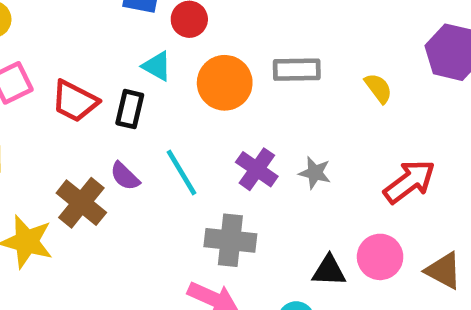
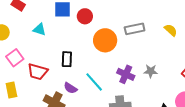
cyan triangle: (157, 66) -> (39, 30), moved
red trapezoid: (75, 101) -> (38, 72), moved

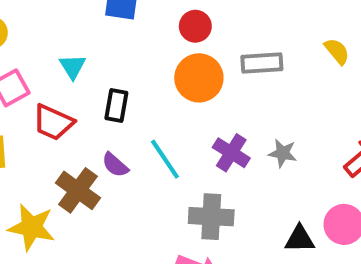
red circle: (85, 16) -> (195, 26), moved
cyan triangle: (39, 30) -> (73, 67), moved, turned 32
yellow semicircle: (171, 30) -> (337, 51), moved

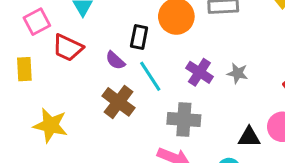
black rectangle: (116, 105) -> (139, 37), moved
purple semicircle: (115, 165) -> (115, 60), moved
brown cross: (78, 190) -> (119, 102), moved

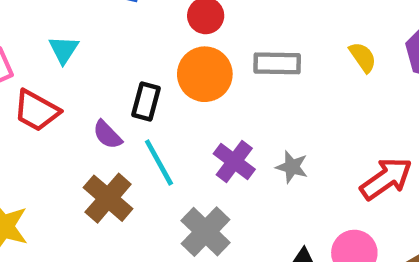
gray cross: (184, 120) -> (206, 232), turned 36

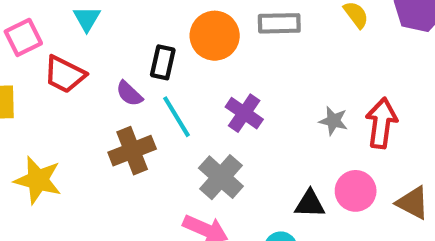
gray star: (292, 167) -> (333, 121), moved
red arrow: (386, 179) -> (381, 123), turned -45
brown cross: (108, 198) -> (132, 151), turned 30

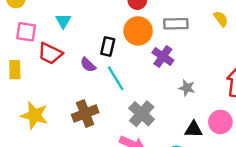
pink square: (23, 37) -> (26, 32), turned 35
purple cross: (244, 113) -> (163, 56), moved
gray star: (333, 121) -> (187, 88), moved
brown cross: (132, 151) -> (85, 114), moved

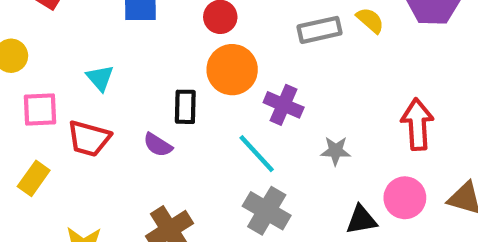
gray rectangle: (176, 24) -> (319, 30), moved
yellow rectangle: (15, 70) -> (34, 178), turned 48
cyan line: (116, 78) -> (257, 154), moved

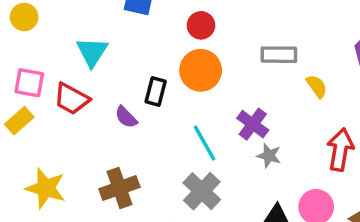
yellow semicircle: (370, 20) -> (317, 86), moved
cyan triangle: (100, 78) -> (92, 52), size x1.4
purple cross: (284, 105) -> (253, 124), moved
pink square: (40, 110) -> (29, 83), moved

